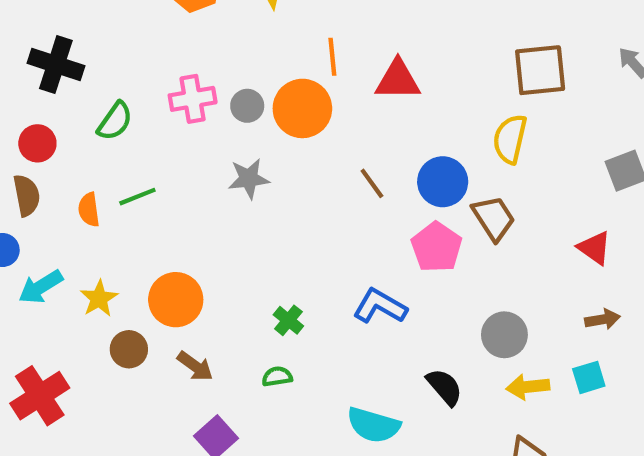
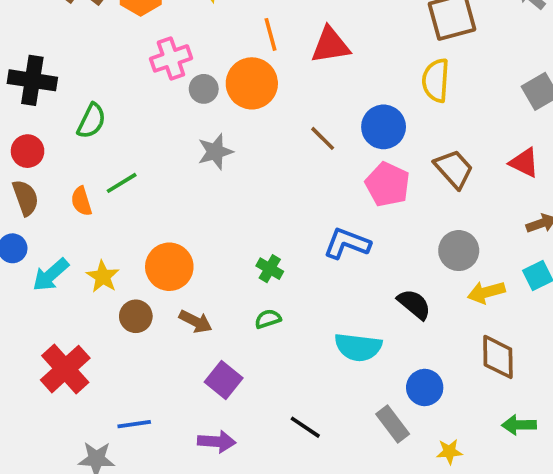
pink cross: (193, 99) -> (171, 58), moved
brown trapezoid: (494, 218) -> (454, 169), moved

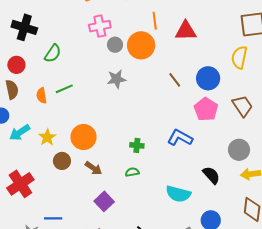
green cross: (270, 269) -> (137, 145), turned -32

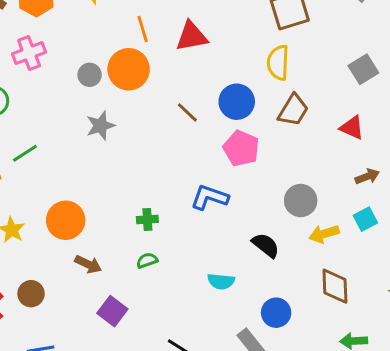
pink cross: (100, 26) -> (29, 53), moved
brown trapezoid: (242, 106) -> (293, 110), moved, turned 75
brown circle: (62, 161) -> (31, 294), moved
cyan semicircle: (178, 194) -> (221, 281), size x0.7

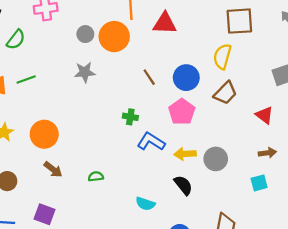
green cross: (147, 220) -> (130, 117), moved
yellow arrow: (324, 234) -> (185, 154), moved
purple square: (112, 311) -> (45, 214), moved, turned -30

